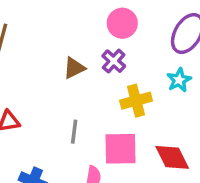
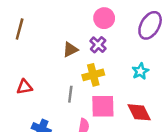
cyan star: (179, 80) -> (140, 71), moved
yellow cross: (136, 101) -> (93, 75), moved

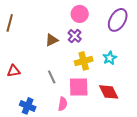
yellow cross: (93, 75) -> (84, 61), moved
gray line: (70, 94) -> (52, 77), turned -32

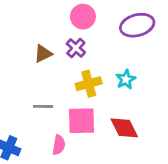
purple ellipse: (118, 20) -> (137, 25), turned 45
gray line: (52, 77) -> (43, 106), turned -64

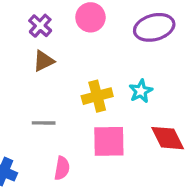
purple cross: (76, 48) -> (40, 26), moved
pink square: (82, 121) -> (109, 141), moved
red diamond: (124, 128) -> (168, 138), moved

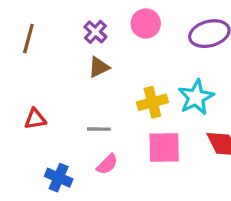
cyan star: (141, 91) -> (196, 97), size x1.5
pink semicircle: (62, 168) -> (107, 164), moved, turned 35

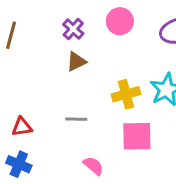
red triangle: (35, 119) -> (22, 127), moved
pink semicircle: (107, 164) -> (93, 166), moved, turned -95
blue cross: (59, 178) -> (19, 164), moved

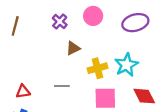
brown triangle: (76, 62) -> (73, 48), moved

